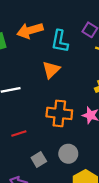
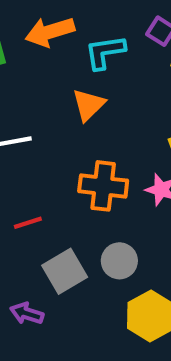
cyan L-shape: (60, 41) -> (105, 52), turned 70
gray square: (39, 160) -> (65, 271), size x1.5

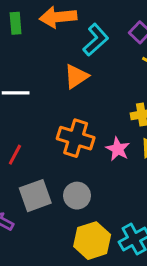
cyan L-shape: (105, 52) -> (96, 40), turned 136
red line: (28, 223) -> (15, 155), turned -55

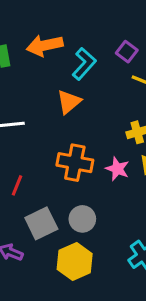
yellow hexagon: (92, 241) -> (75, 261), moved

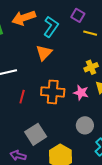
red line: (17, 185) -> (22, 97), moved
gray circle: (82, 219) -> (85, 125), moved

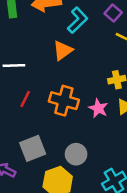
gray circle: (85, 125) -> (76, 154), moved

